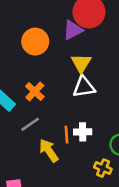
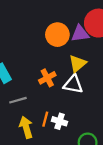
orange circle: (35, 42) -> (57, 35), moved
orange cross: (35, 91) -> (47, 78), moved

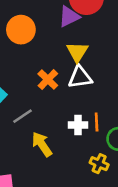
orange circle: (57, 35) -> (21, 30), moved
orange line: (45, 119) -> (97, 122), moved

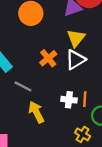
white triangle: (80, 77) -> (76, 60), turned -30
gray line: (22, 116) -> (23, 86), turned 54

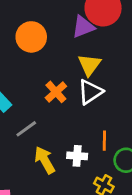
gray line: (23, 86) -> (26, 129), turned -60
white cross: (69, 100) -> (77, 156), moved

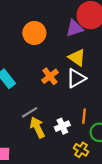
yellow triangle: (89, 65) -> (77, 58), turned -36
gray line: (26, 129) -> (30, 112), moved
white cross: (77, 156) -> (62, 126), turned -32

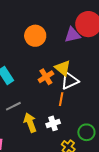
yellow triangle: (77, 58) -> (63, 68), moved
gray line: (30, 112) -> (13, 106), moved
orange line: (84, 116) -> (61, 99), moved

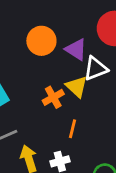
purple triangle: (72, 35) -> (76, 49), moved, turned 42
white triangle: (70, 81) -> (96, 69), moved

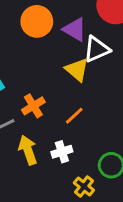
orange cross: (53, 97) -> (33, 106), moved
orange line: (72, 129) -> (74, 116), turned 36

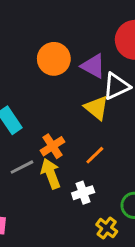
yellow arrow: (28, 150) -> (51, 174), moved

